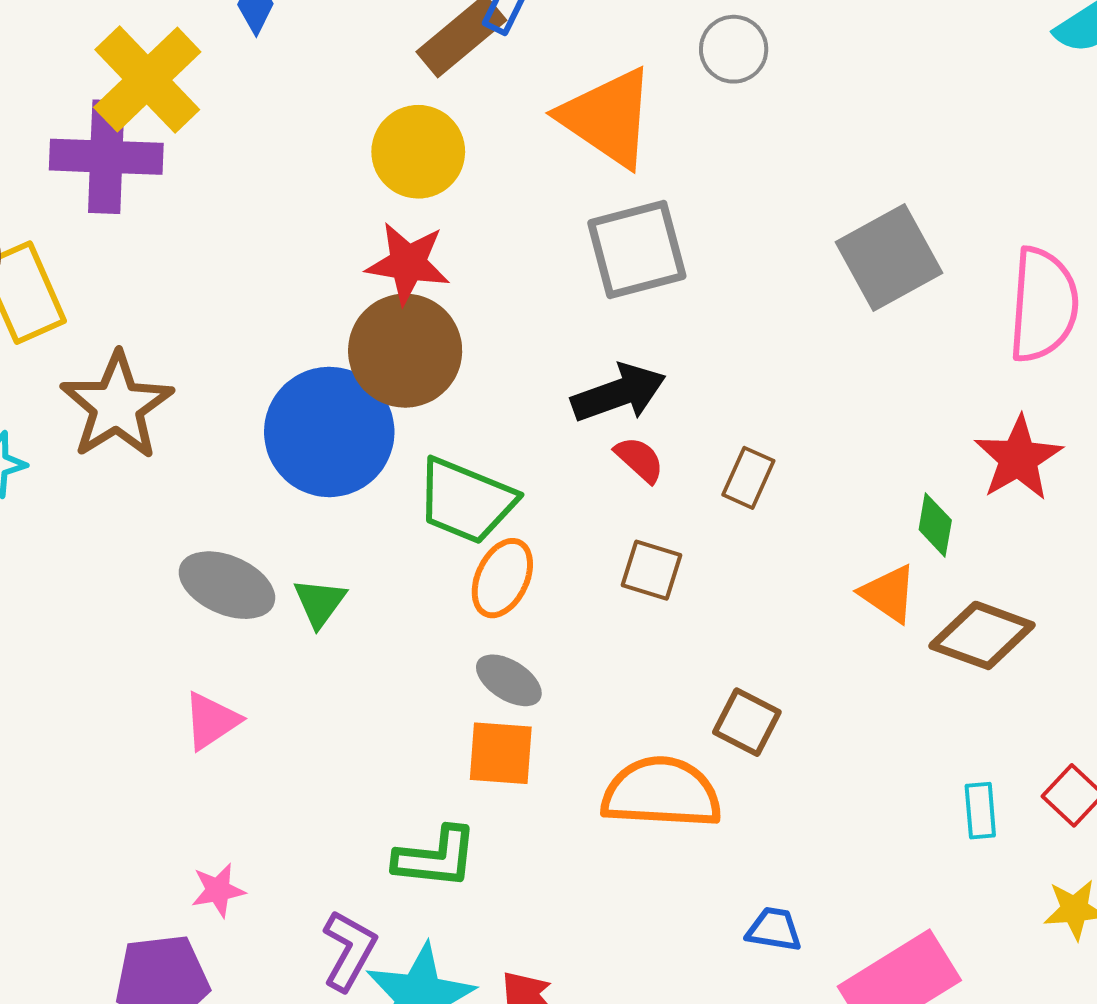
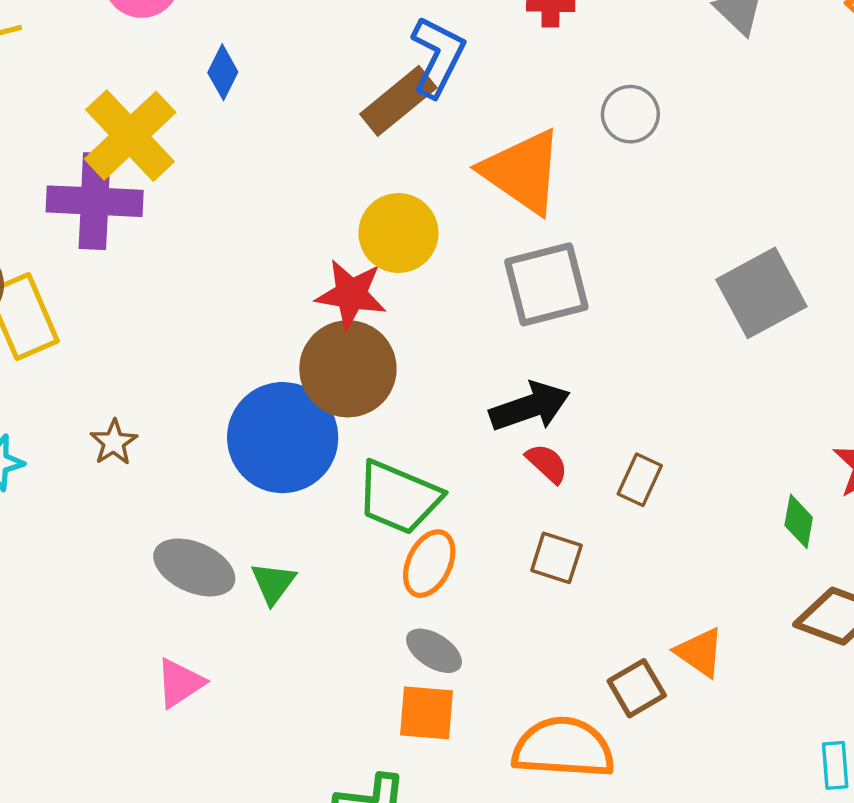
yellow circle: (418, 152) -> (398, 233), moved
brown star: (117, 406) -> (114, 442), moved, size x0.5
orange triangle: (889, 594) -> (700, 652), moved
brown square: (747, 722) -> (637, 688), turned 32

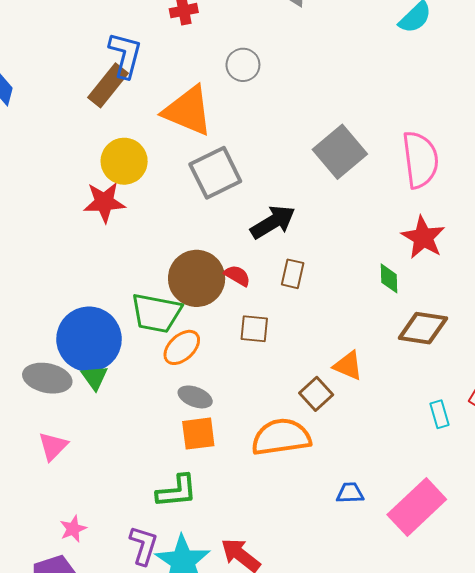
brown circle: (348, 369) -> (197, 278), moved
black arrow: (530, 407) -> (273, 222), moved
blue circle: (283, 438) -> (89, 339), moved
orange ellipse: (429, 564) -> (182, 347), turned 33

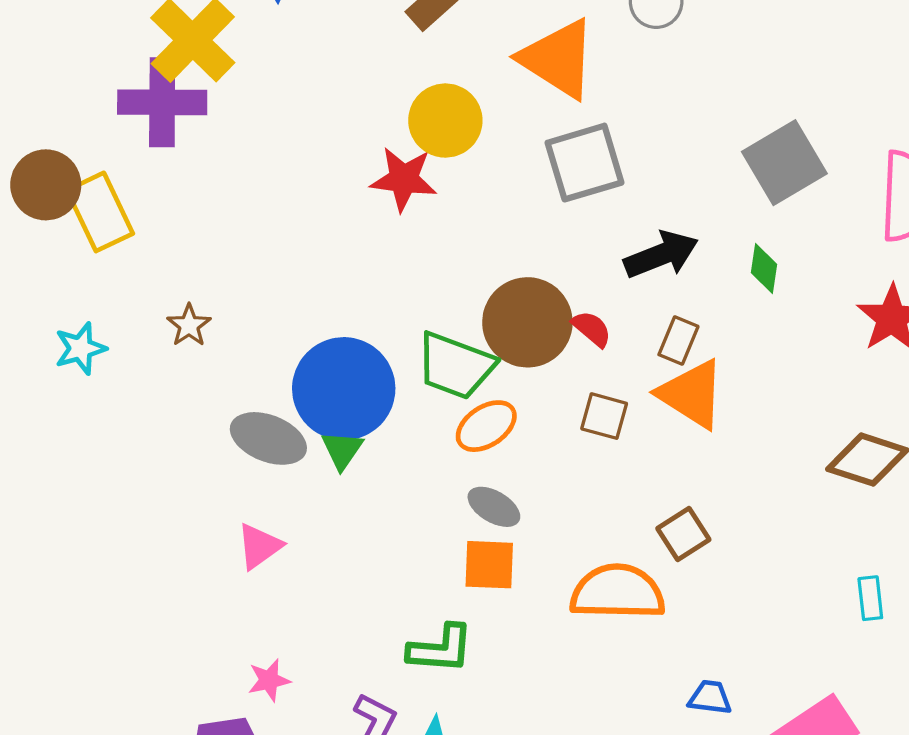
green diamond: (389, 278) -> (764, 268), moved
orange triangle: (348, 366) -> (692, 394), moved, size x1.5

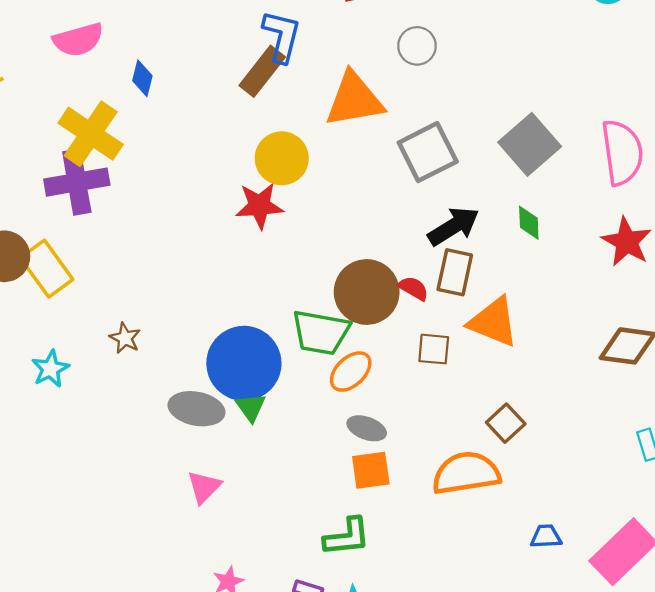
orange triangle: (558, 59) -> (354, 100), turned -32
gray square: (585, 163) -> (428, 152), moved
brown rectangle: (678, 341) -> (455, 272), moved, size x1.4

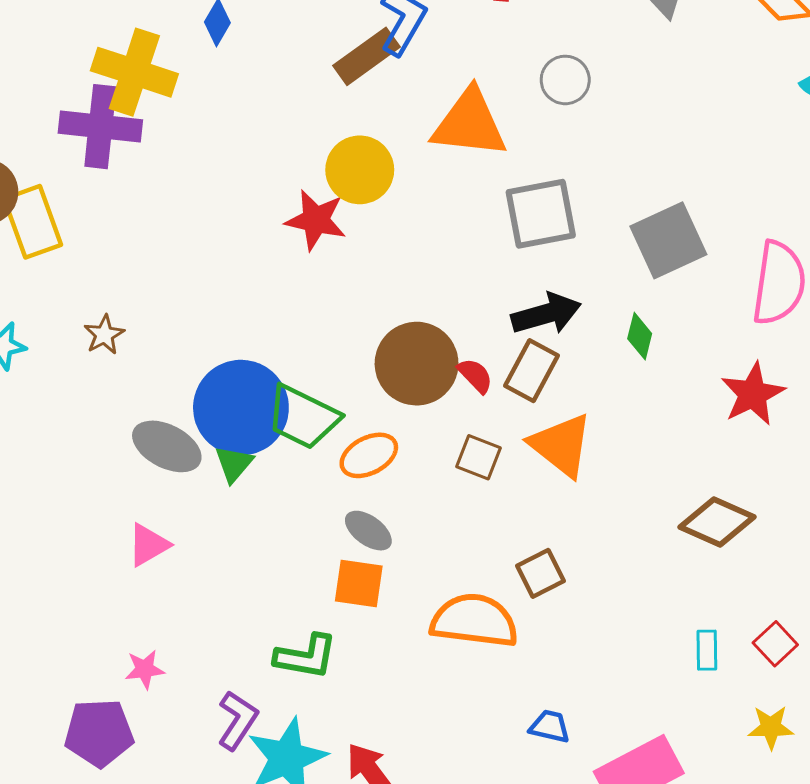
yellow cross: (91, 134) -> (134, 72), turned -32
green trapezoid: (321, 332) -> (303, 417), moved

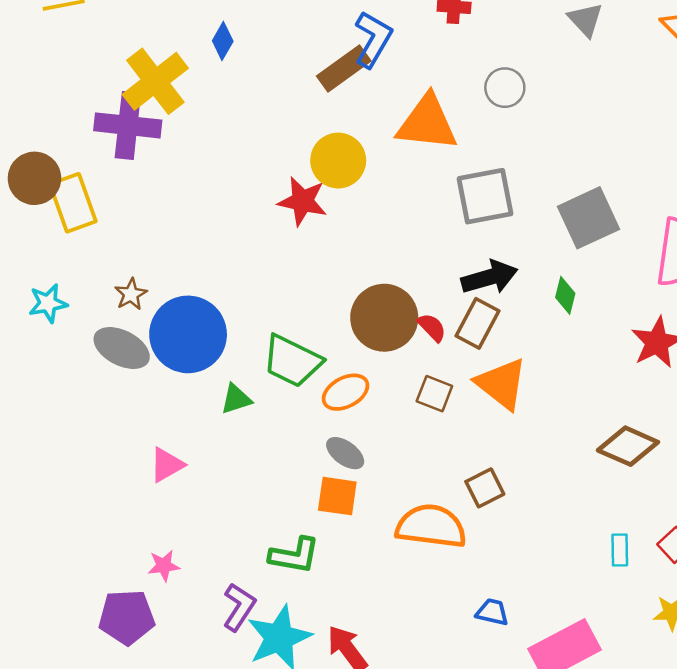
yellow cross: (134, 72) -> (155, 81), turned 34
blue circle: (241, 408) -> (188, 334), moved
gray ellipse: (167, 446) -> (122, 348), moved
green triangle: (234, 464) -> (236, 399), turned 32

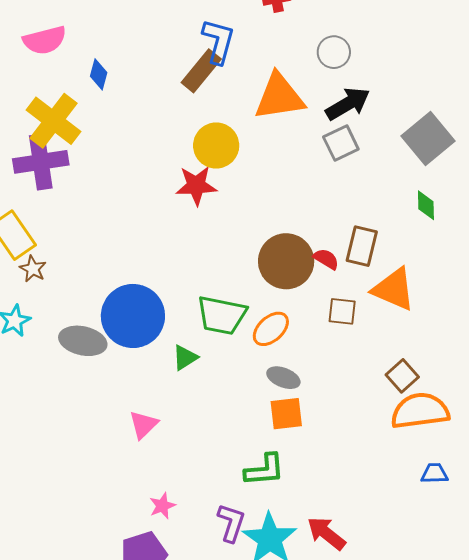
gray square: (485, 196) -> (341, 143), size x0.7
black arrow: (489, 277) -> (348, 104), moved
brown star: (131, 294) -> (33, 269), moved
orange semicircle: (431, 526) -> (420, 411), moved

